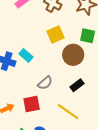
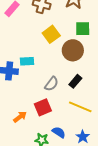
cyan rectangle: (26, 55) -> (27, 61), turned -32
black rectangle: (77, 85) -> (75, 81), moved

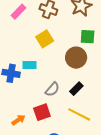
yellow square: (51, 34) -> (45, 39), moved

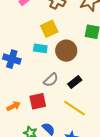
brown circle: (76, 58) -> (66, 51), moved
cyan rectangle: (29, 65) -> (40, 48), moved

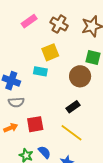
brown circle: (66, 51) -> (80, 76), moved
gray semicircle: (51, 80) -> (16, 102), moved, turned 35

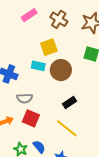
brown circle: (80, 76) -> (61, 70), moved
gray semicircle: (16, 102) -> (25, 98), moved
red square: (35, 124) -> (31, 118), turned 30

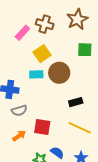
pink rectangle: (29, 15) -> (22, 33), moved
gray semicircle: (25, 98) -> (19, 111), moved
black rectangle: (69, 103) -> (76, 102), turned 32

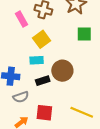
pink rectangle: (22, 33) -> (21, 19), turned -70
brown circle: (59, 73) -> (62, 71), moved
black rectangle: (76, 102) -> (43, 81), moved

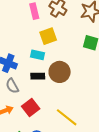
gray semicircle: (21, 97) -> (12, 86), turned 63
red square: (44, 113) -> (31, 107), turned 30

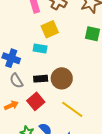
brown circle: (60, 72) -> (62, 78), moved
black rectangle: (38, 76) -> (41, 79), moved

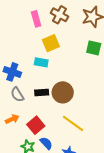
red square: (36, 101) -> (36, 125), moved

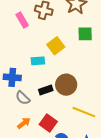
yellow square: (51, 43) -> (56, 46), moved

